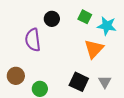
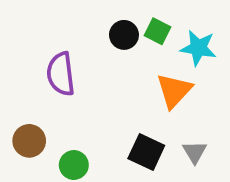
black circle: (52, 19) -> (124, 35), moved

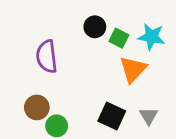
green square: (157, 31) -> (119, 38), moved
brown circle: (29, 141) -> (37, 107), moved

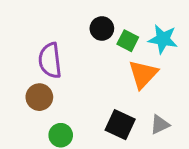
brown circle: (37, 107) -> (39, 97), moved
gray triangle: (149, 116) -> (160, 125), turned 36

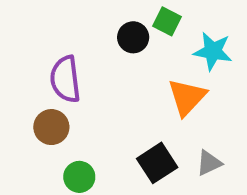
green square: (128, 41) -> (167, 21), moved
black square: (120, 125) -> (157, 163), turned 32

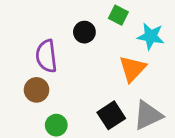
black circle: (133, 37) -> (84, 32), moved
gray triangle: (209, 163) -> (148, 115), size x1.6

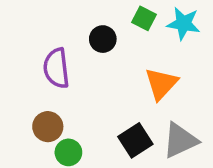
cyan star: (151, 36) -> (184, 24), moved
brown circle: (37, 90) -> (48, 127), moved

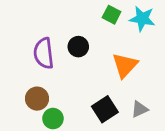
black circle: (103, 39) -> (78, 47), moved
gray triangle: (180, 140) -> (140, 109), size x0.6

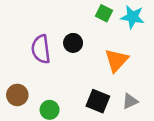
brown circle: (37, 99) -> (17, 95), moved
black square: (105, 109) -> (98, 101), turned -35

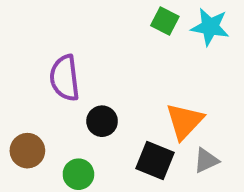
black circle: (73, 43) -> (102, 121), moved
orange triangle: (116, 60) -> (185, 121), moved

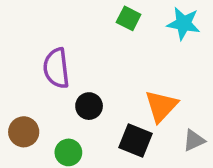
green square: (165, 21) -> (129, 18), moved
gray triangle: (206, 160) -> (194, 140), moved

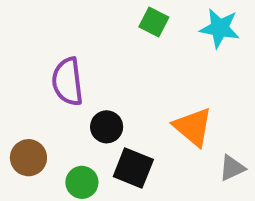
orange triangle: (161, 106) -> (193, 127), turned -33
black square: (135, 140) -> (133, 168), moved

